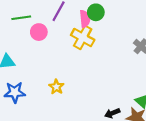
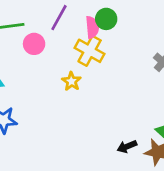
yellow star: (56, 87) -> (71, 81), moved

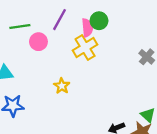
yellow cross: (90, 51) -> (85, 47), turned 30
yellow star: (71, 81) -> (62, 86), moved

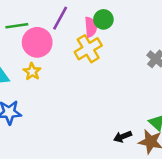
pink circle: (38, 42) -> (37, 42), size x1.5
yellow star: (62, 86) -> (32, 72), moved

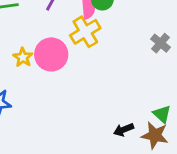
pink circle: (37, 42) -> (51, 54), moved

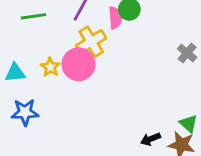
yellow cross: (85, 32) -> (91, 42), moved

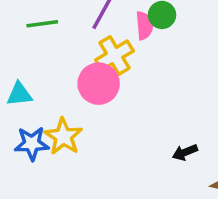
yellow star: (50, 67) -> (63, 136), moved, size x1.5
black arrow: (150, 139) -> (185, 152), moved

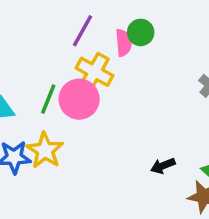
green line: (42, 24) -> (48, 99), moved, turned -60
yellow cross: (114, 55) -> (94, 72), turned -30

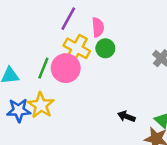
green circle: (141, 32) -> (105, 48), moved
black arrow: (163, 166) -> (126, 116), turned 42

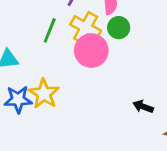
green line: (43, 68) -> (50, 30), moved
pink circle: (66, 68) -> (91, 51), moved

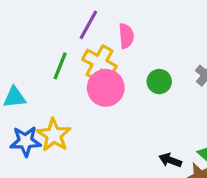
green circle: (119, 28) -> (159, 82), moved
black arrow: (143, 107) -> (170, 160), moved

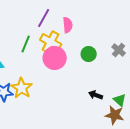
black arrow: (170, 160) -> (96, 95), moved

